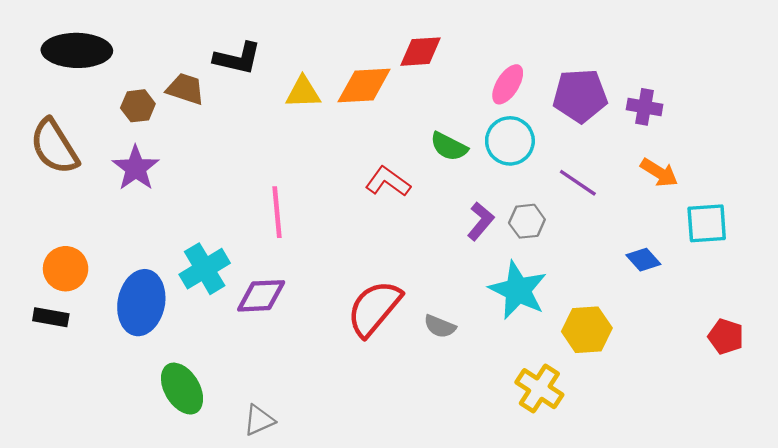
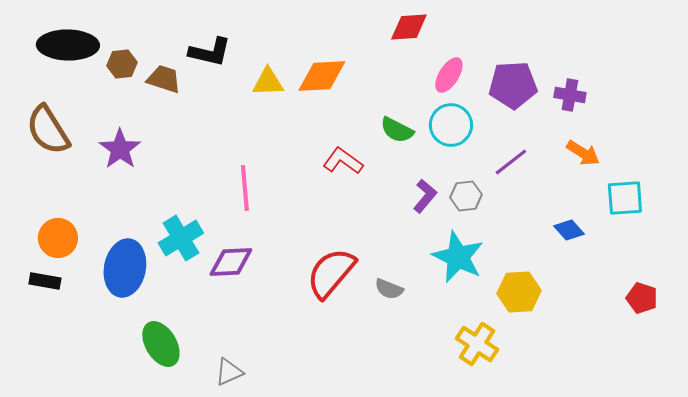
red diamond: (421, 52) -> (409, 27), moved
brown hexagon: (138, 106) -> (122, 64), moved
purple line: (578, 183) -> (511, 162), turned -72

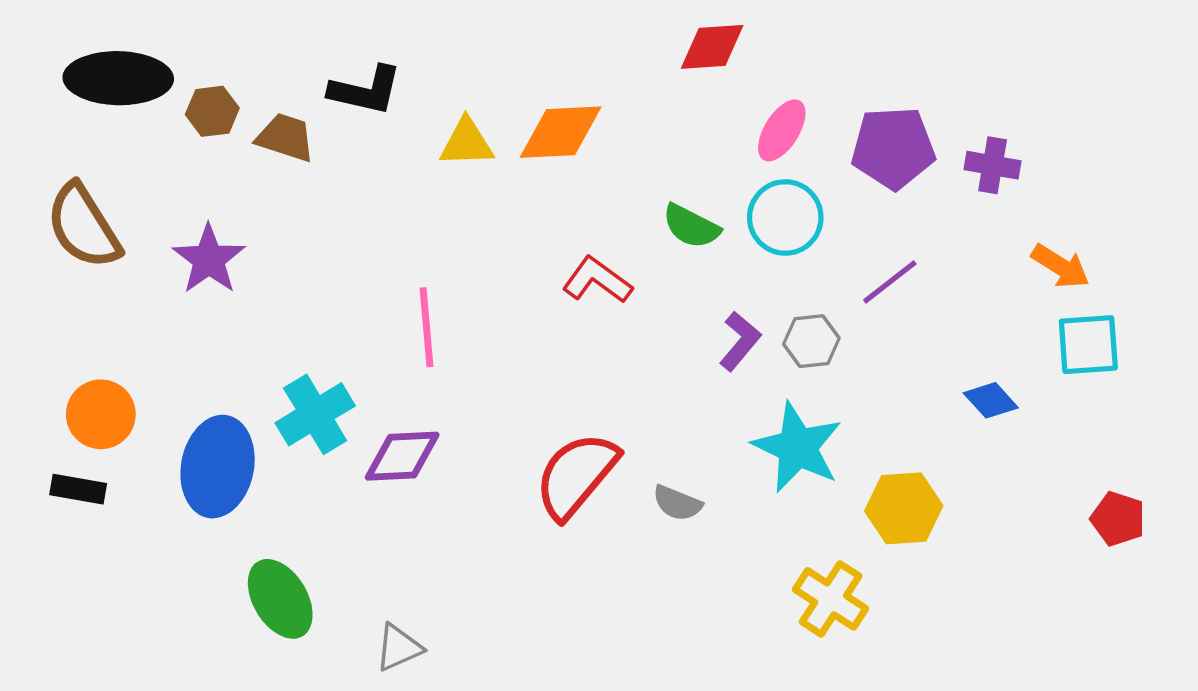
orange arrow: (583, 153) -> (1060, 266), moved

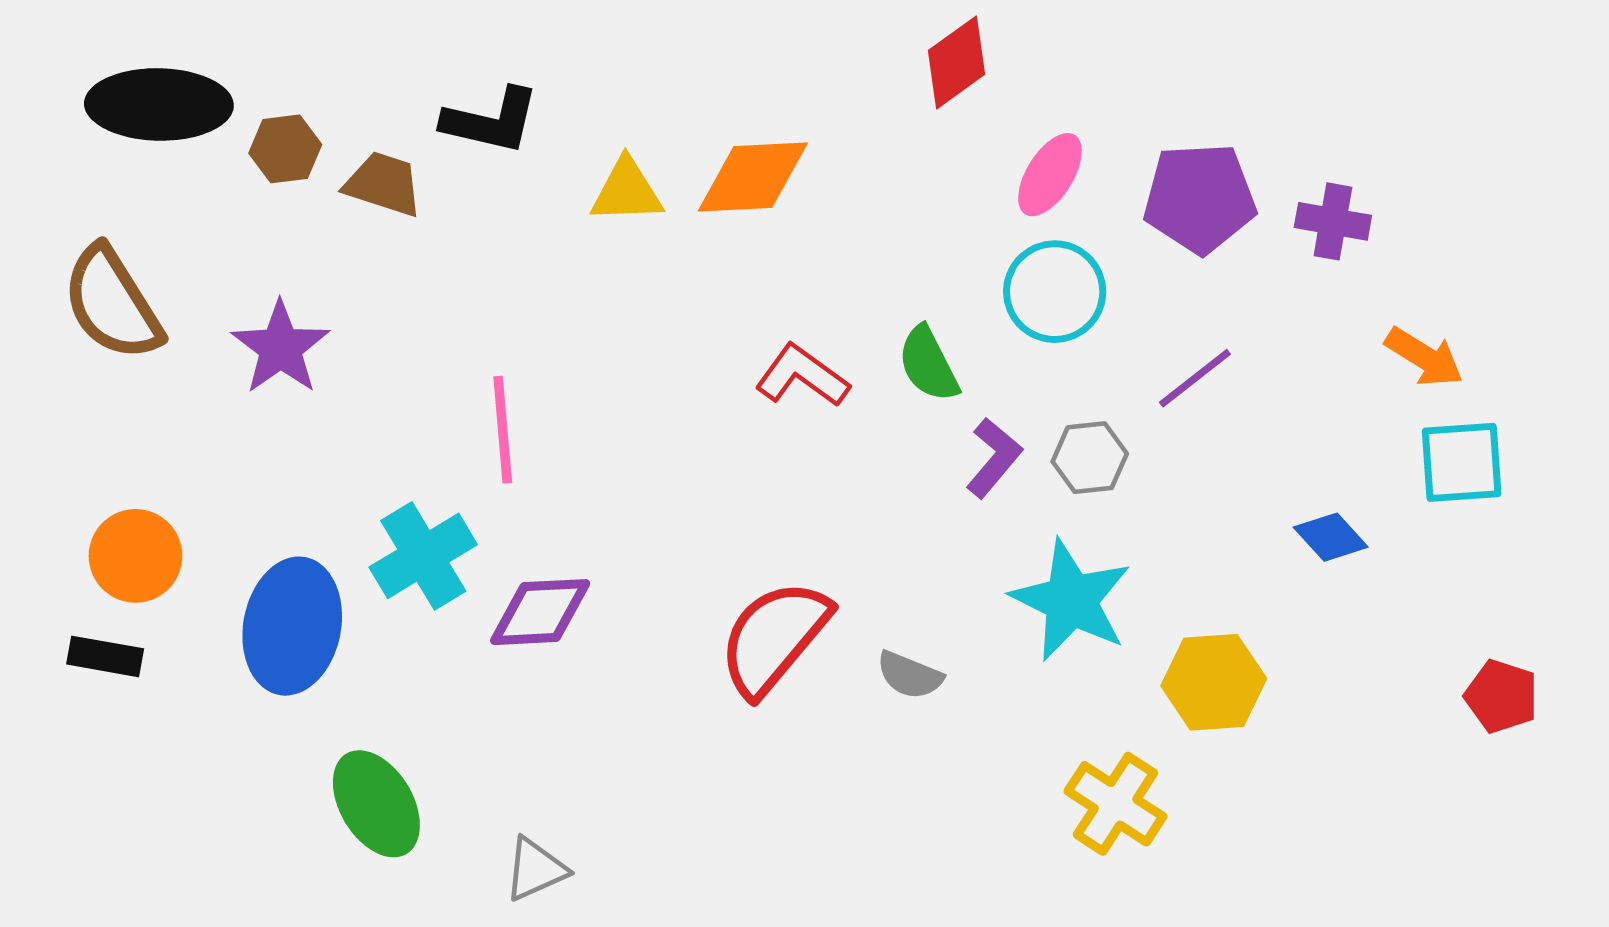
red diamond: (712, 47) -> (956, 62), turned -32
green semicircle: (691, 226) -> (928, 364), moved, turned 36
pink line: (427, 327) -> (503, 430), moved

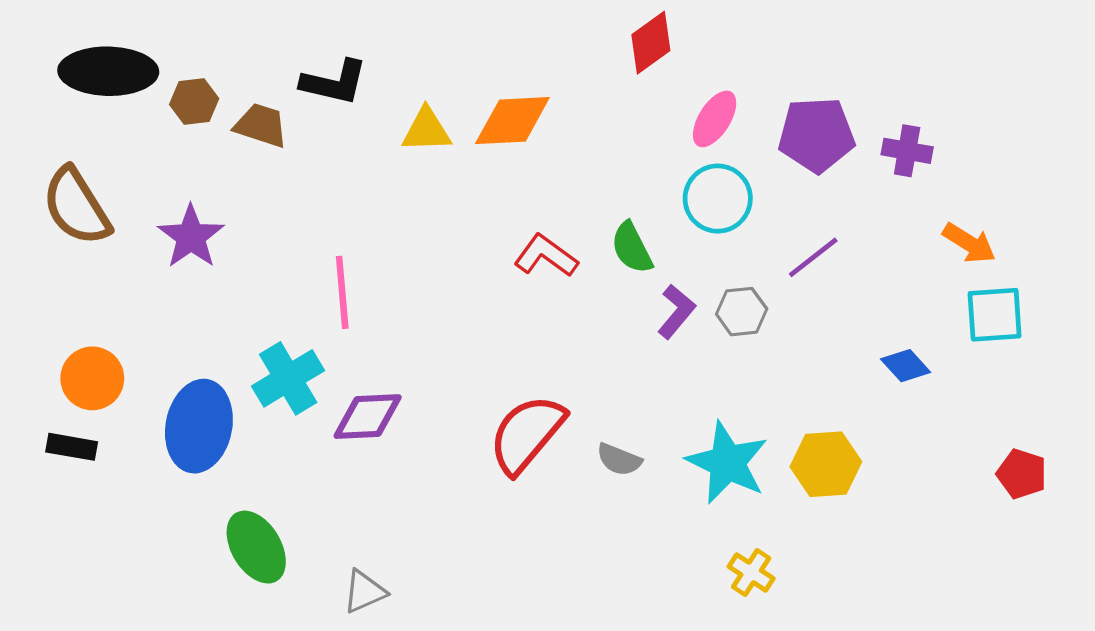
cyan star: (1071, 600) -> (727, 463), moved
yellow cross: (1115, 804) -> (751, 573), moved, size x0.7

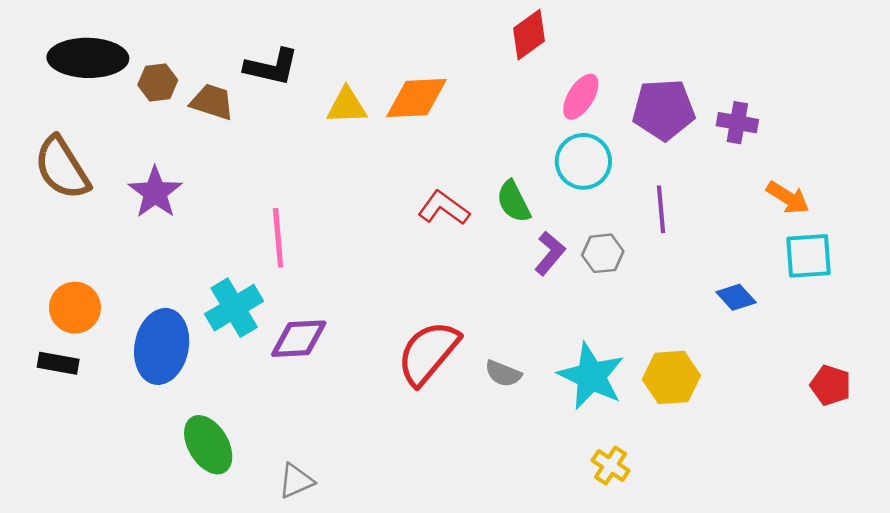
purple line: (813, 257) -> (661, 209), turned -57

